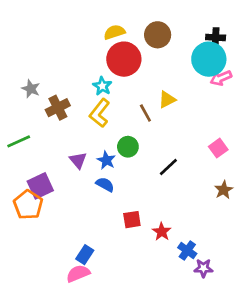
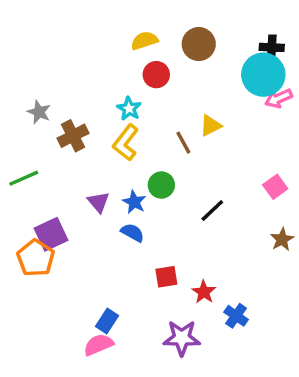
red circle: (124, 59) -> (156, 75), size x0.6
purple star: (203, 268) -> (182, 338), moved, size x1.5

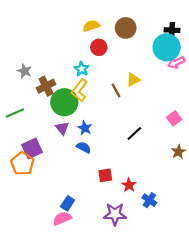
green circle: (161, 185) -> (64, 102), moved, size x1.6

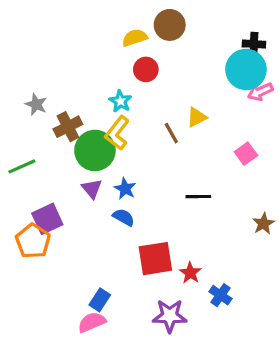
brown circle: (126, 28) -> (170, 25), moved
pink square: (174, 118) -> (246, 154), moved
black line: (134, 133) -> (198, 197), turned 42
red square: (105, 175) -> (155, 259), size x1.6

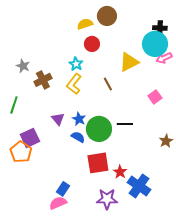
yellow triangle: (197, 117) -> (129, 62), moved, size x1.5
green circle: (95, 150) -> (99, 129), moved
green line: (22, 166) -> (14, 105), turned -48
blue cross: (221, 295) -> (139, 186), size x1.6

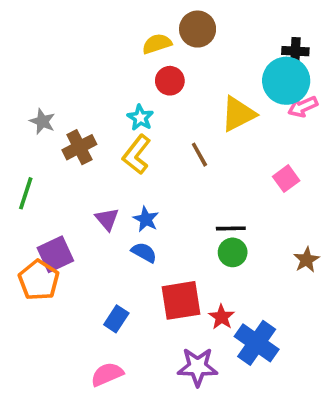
green circle: (99, 129) -> (233, 252), moved, size x0.6
blue rectangle: (63, 189) -> (116, 319), moved

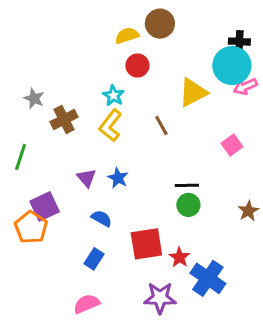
blue semicircle: (144, 252) -> (101, 218), moved

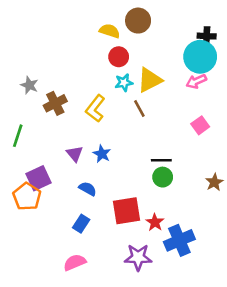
yellow semicircle: (127, 36) -> (110, 31), turned 36
pink arrow: (245, 86) -> (196, 81), moved
yellow triangle: (193, 92) -> (150, 80), moved
cyan star: (113, 95) -> (124, 83), moved, turned 30
blue cross: (208, 278) -> (179, 240), turned 32

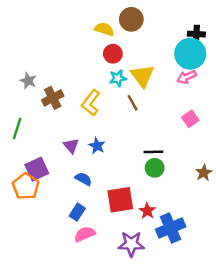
yellow triangle: (150, 80) -> (142, 76), turned -40
pink semicircle: (75, 262) -> (85, 234), moved

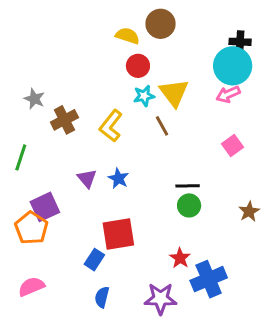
blue semicircle: (83, 179) -> (102, 297), moved, turned -105
red square: (120, 200) -> (118, 234), moved
pink semicircle: (85, 234) -> (31, 287), moved

